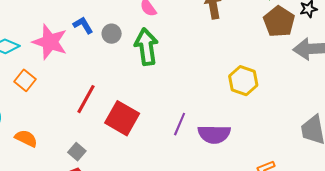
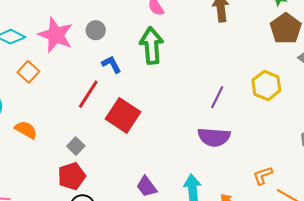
blue L-shape: (83, 25) -> (111, 64), moved
gray circle: (112, 34) -> (96, 30), moved
yellow hexagon: (243, 81) -> (266, 85), moved
purple line: (180, 124) -> (217, 97), moved

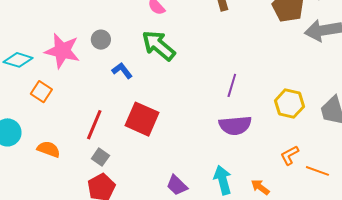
green arrow: (152, 46) -> (159, 45), turned -36
yellow hexagon: (266, 85) -> (289, 104), moved
red line: (88, 94) -> (94, 125), moved

